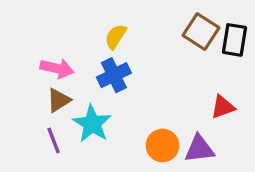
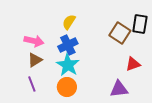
brown square: (201, 32) -> (120, 33), moved
cyan star: (92, 124) -> (68, 65), moved
orange circle: (162, 145) -> (67, 87), moved

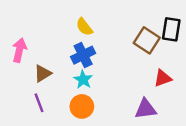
yellow semicircle: (69, 22) -> (84, 27), turned -70
pink arrow: (34, 41) -> (19, 50), moved, turned -90
cyan star: (68, 65) -> (83, 80), size x0.7

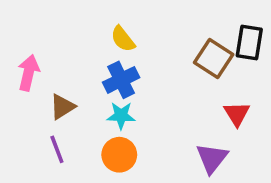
red triangle: (163, 78) -> (237, 114), turned -42
cyan star: (83, 80) -> (121, 116), turned -30
purple triangle: (146, 109) -> (212, 158), turned -45

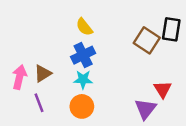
pink arrow: (28, 73) -> (19, 77), moved
red triangle: (237, 114) -> (163, 89), moved

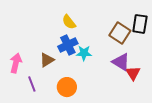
brown triangle: (43, 73) -> (47, 60), moved
cyan star: (83, 80) -> (84, 53), moved
purple triangle: (145, 109) -> (121, 62), moved, turned -36

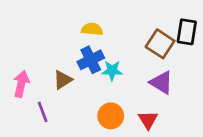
yellow semicircle: (69, 22) -> (92, 29), turned 133
red triangle: (133, 73) -> (148, 120), moved
orange circle: (67, 87) -> (111, 116), moved

